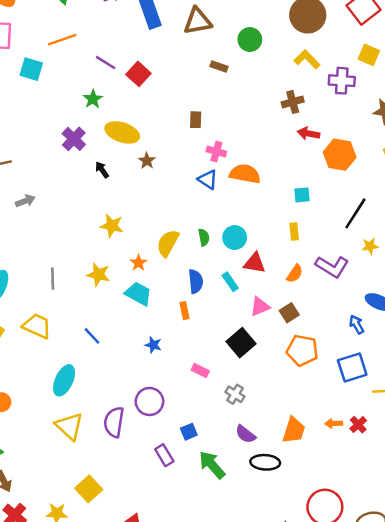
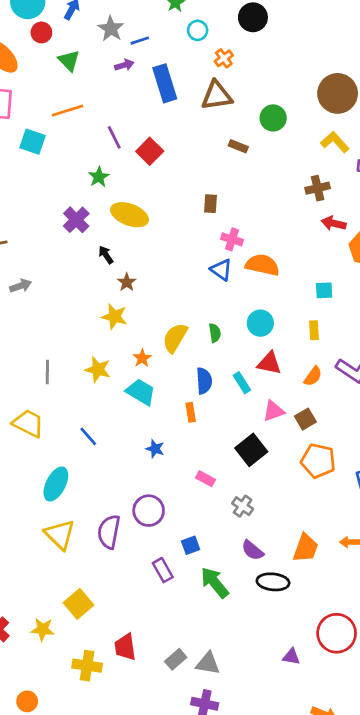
purple line: (106, 63) -> (114, 137), turned 30
brown star: (147, 161) -> (127, 282), moved
cyan circle: (235, 238) -> (260, 323), moved

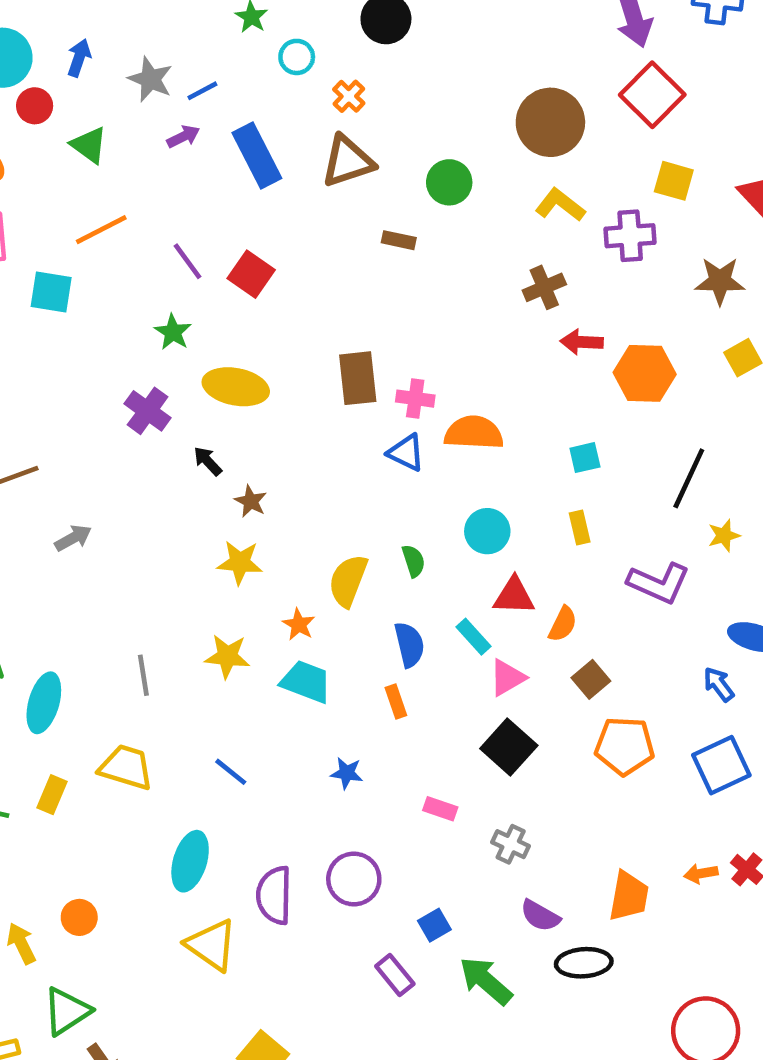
brown rectangle: (210, 204) -> (358, 378), moved, size x1.6
orange semicircle: (313, 376) -> (563, 624), moved
pink triangle: (273, 411) -> (507, 678), moved
purple semicircle: (109, 532) -> (274, 895), moved

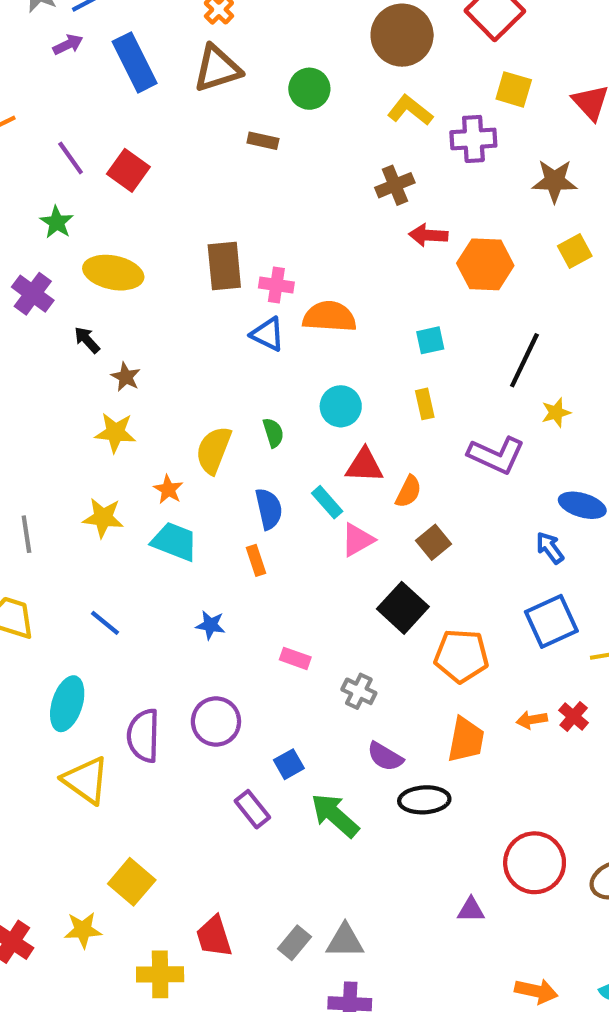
orange pentagon: (625, 746) -> (461, 656), moved
black square: (509, 747) -> (403, 608), moved

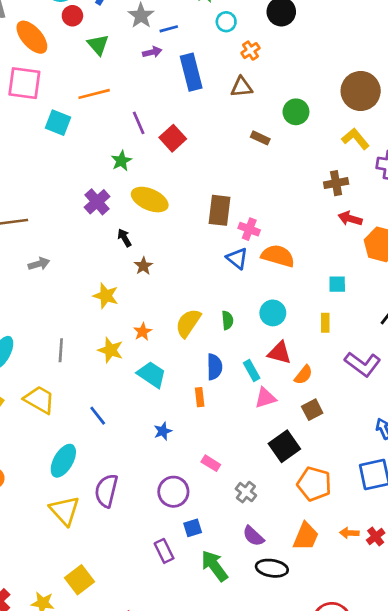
brown triangle: (217, 69) -> (242, 87), size x0.7
yellow star: (115, 432) -> (106, 296), moved
orange star: (168, 489) -> (143, 332), moved
blue star: (210, 625) -> (163, 431), turned 30
purple circle: (216, 721) -> (173, 492), moved

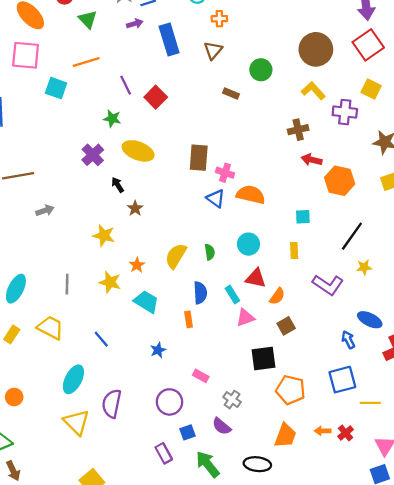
orange cross: (250, 51) -> (219, 19), turned 35
brown triangle: (242, 87) -> (213, 50), turned -42
green star: (121, 161) -> (112, 119), turned -30
black square: (284, 446) -> (263, 359), turned 30
purple semicircle: (253, 536) -> (222, 426), moved

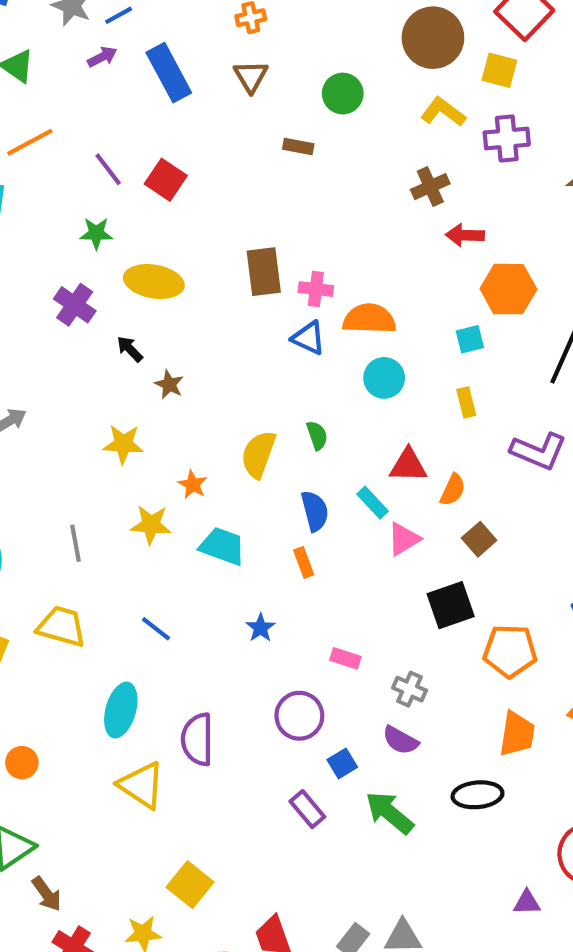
yellow square: (371, 89) -> (499, 70), moved
orange hexagon: (340, 181) -> (508, 289), moved
cyan circle: (248, 244) -> (384, 378), moved

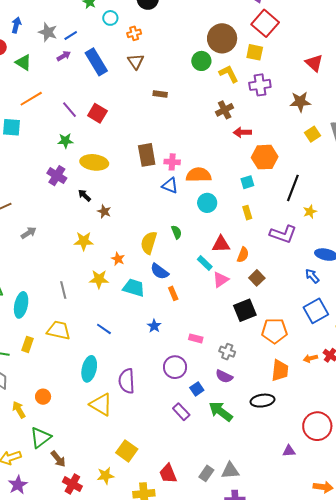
green circle: (343, 94) -> (201, 61), moved
yellow L-shape: (443, 112) -> (229, 74), turned 30
blue semicircle: (315, 511) -> (159, 271), moved, turned 144

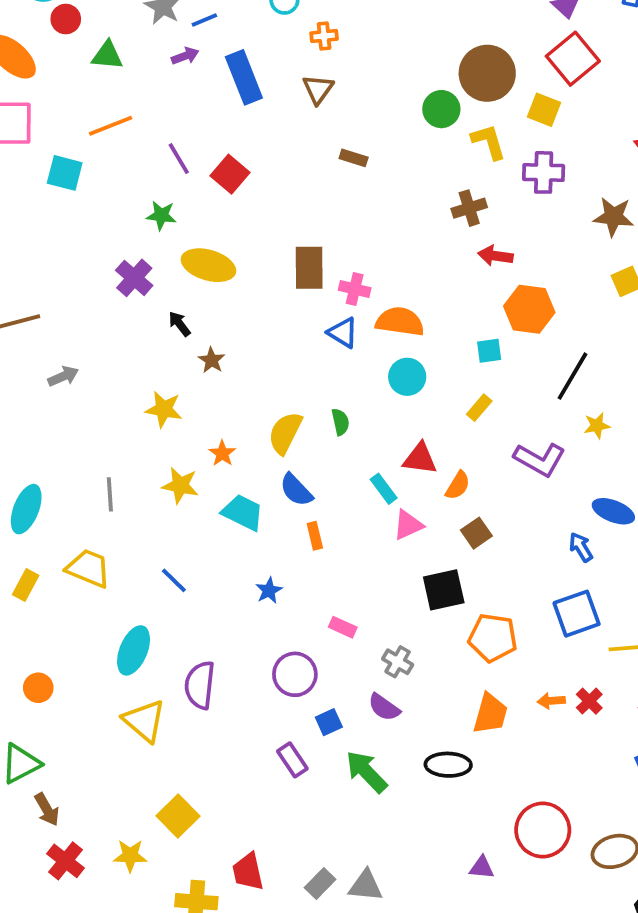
green triangle: (23, 62) -> (107, 55), turned -36
yellow rectangle: (247, 213) -> (479, 408), turned 48

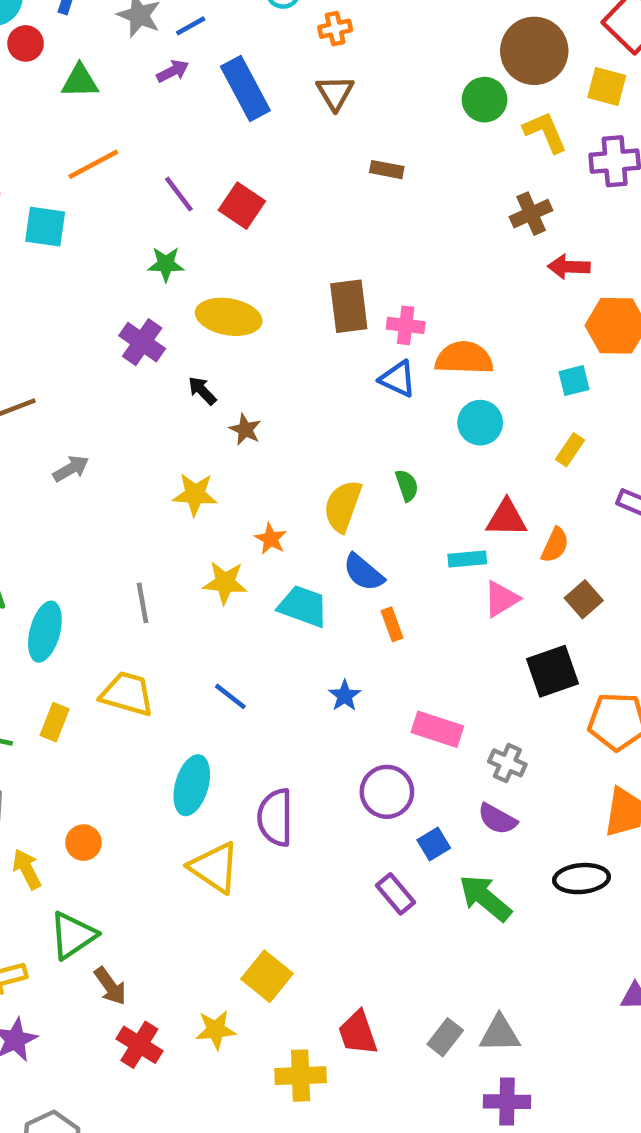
cyan rectangle: (384, 489) -> (467, 559), turned -52
pink rectangle: (343, 627) -> (437, 729), size x1.5

